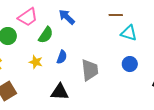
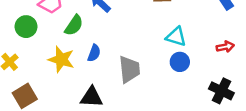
cyan triangle: (129, 33) -> (176, 37), moved
yellow star: (36, 62) -> (61, 59), size x1.5

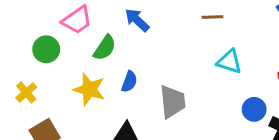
blue circle: (180, 62) -> (254, 109), moved

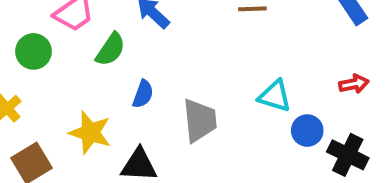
cyan triangle: (229, 62) -> (275, 96), moved
yellow star: (89, 89) -> (90, 133), moved

